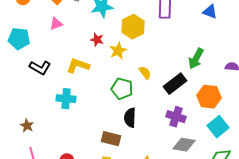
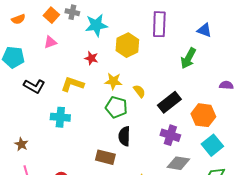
yellow star: (118, 51) -> (113, 81), moved, turned 30
green arrow: (196, 59) -> (188, 58), moved

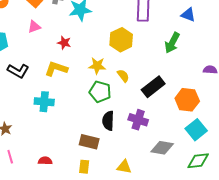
yellow hexagon: (127, 45) -> (121, 40), moved
red star: (91, 58) -> (64, 43), moved
purple cross: (170, 135) -> (138, 120), moved

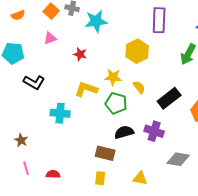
yellow L-shape: (56, 69) -> (86, 89), moved
black semicircle: (108, 121) -> (124, 132), turned 72
red semicircle: (45, 161) -> (53, 174), moved

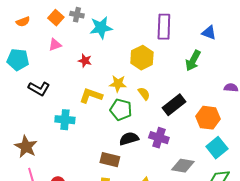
brown star: (21, 140) -> (26, 147), size x1.6

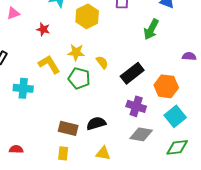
yellow hexagon: (142, 58) -> (87, 16), moved
yellow L-shape: (91, 96) -> (49, 64), turned 40
purple cross: (159, 138) -> (136, 106), moved
black semicircle: (129, 139) -> (96, 123), moved

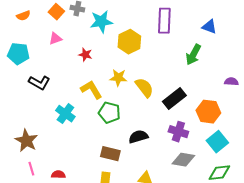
yellow semicircle: (102, 62) -> (144, 88), size x1.5
green pentagon: (79, 78) -> (109, 113), moved
cyan cross: (23, 88) -> (65, 114), turned 30
black semicircle: (96, 123) -> (138, 137), moved

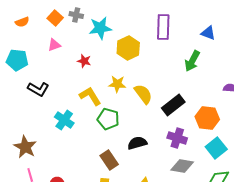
brown rectangle: (110, 154) -> (109, 160), turned 42

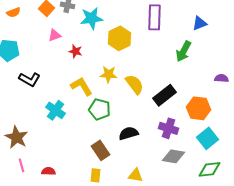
blue triangle: (208, 33) -> (200, 23), turned -42
pink triangle: (54, 45) -> (54, 35), moved

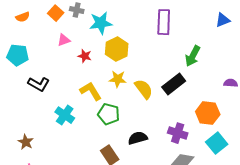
blue triangle: (200, 23) -> (223, 20), moved
yellow hexagon: (120, 38) -> (117, 49), moved
black rectangle: (164, 95) -> (174, 84), moved
brown star: (16, 137) -> (26, 142), size x0.7

